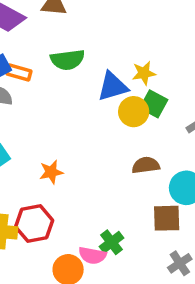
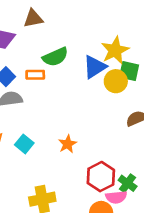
orange rectangle: (19, 72) -> (35, 75), moved
yellow star: (144, 73) -> (115, 50), size x1.5
red hexagon: (34, 224) -> (101, 177), moved

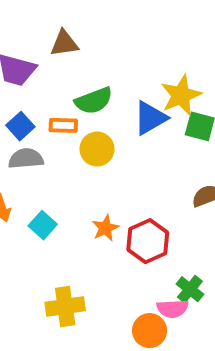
yellow circle: (116, 81) -> (97, 149), moved
red hexagon: (101, 177) -> (148, 241), moved

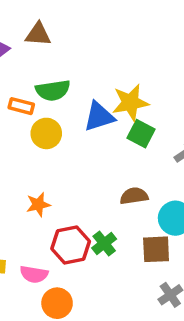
red hexagon: (148, 241) -> (71, 245), moved
green cross: (190, 289) -> (104, 243), moved
pink semicircle: (173, 309) -> (34, 274), moved

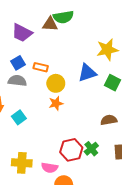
green semicircle: (53, 90) -> (63, 17), moved
yellow star: (130, 103) -> (107, 50), moved
orange star: (38, 205) -> (56, 103), moved

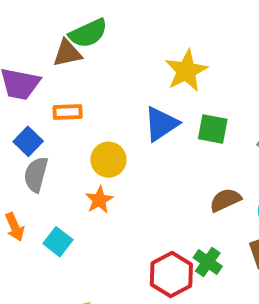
orange rectangle: (41, 67) -> (68, 112), moved
gray semicircle: (17, 81) -> (36, 174), turned -66
orange star: (56, 103) -> (99, 200), moved

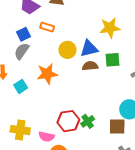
green square: (213, 129) -> (112, 60), turned -35
yellow circle: (108, 160) -> (67, 50), moved
orange star: (99, 200) -> (47, 74), size x1.5
brown semicircle: (225, 200) -> (90, 66), moved

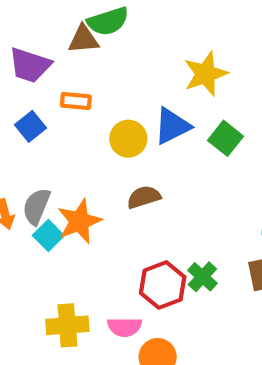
gray semicircle: (22, 51) -> (36, 206), moved
green square: (112, 60) -> (225, 138), turned -35
brown semicircle: (90, 66) -> (144, 197), moved
orange star: (47, 74) -> (79, 221), moved

